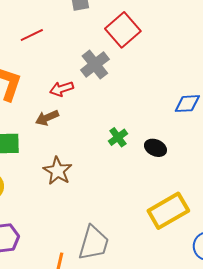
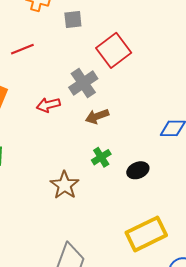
brown arrow: (47, 118) -> (97, 116), moved
black ellipse: (155, 148) -> (138, 170), turned -50
brown star: (58, 171) -> (65, 185), moved

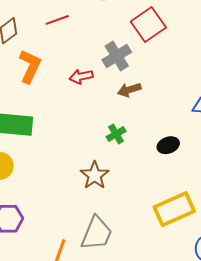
green cross: (101, 157) -> (116, 134), moved
brown star: (65, 185) -> (95, 175), moved

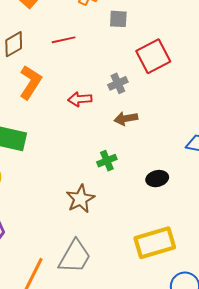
gray cross: (117, 56) -> (118, 83), size x0.7

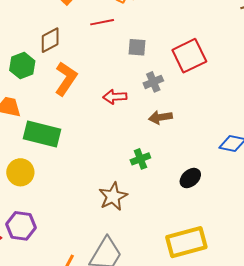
gray square: (118, 19) -> (137, 47), moved
red line: (64, 40) -> (102, 22), moved
black ellipse: (157, 179) -> (190, 178), turned -30

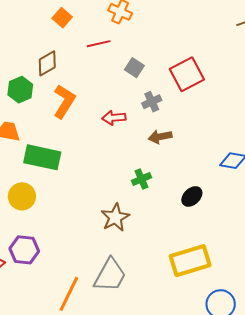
gray square: (137, 47) -> (134, 68), turned 30

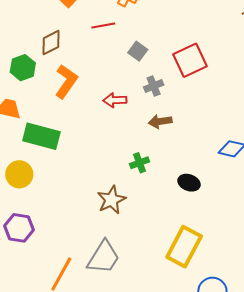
black ellipse: (192, 196) -> (189, 183), turned 60
yellow rectangle: (190, 261) -> (184, 247), turned -48

